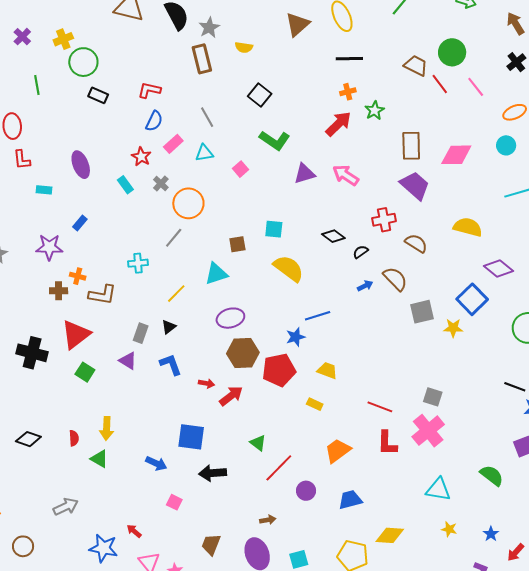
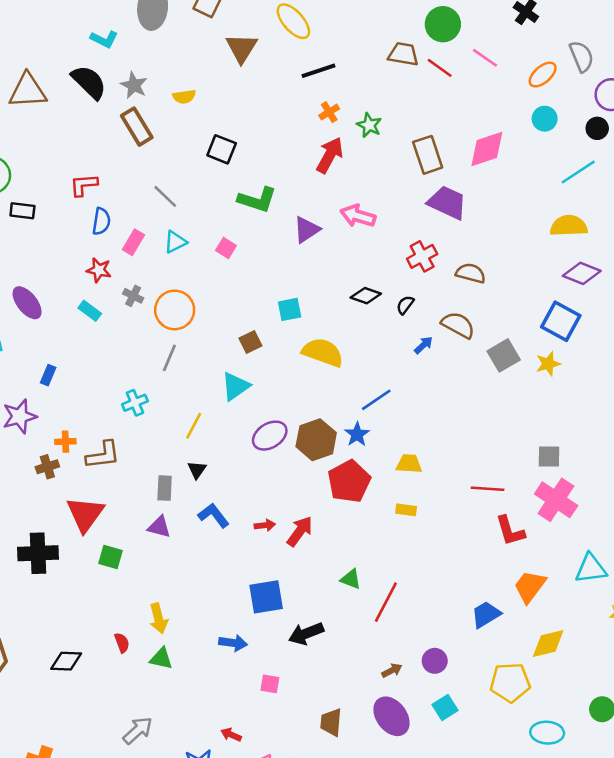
yellow semicircle: (468, 227) -> (569, 226), moved
brown hexagon: (243, 353) -> (316, 440), moved
orange trapezoid: (338, 451) -> (530, 586), moved
purple circle: (306, 491) -> (435, 661), moved

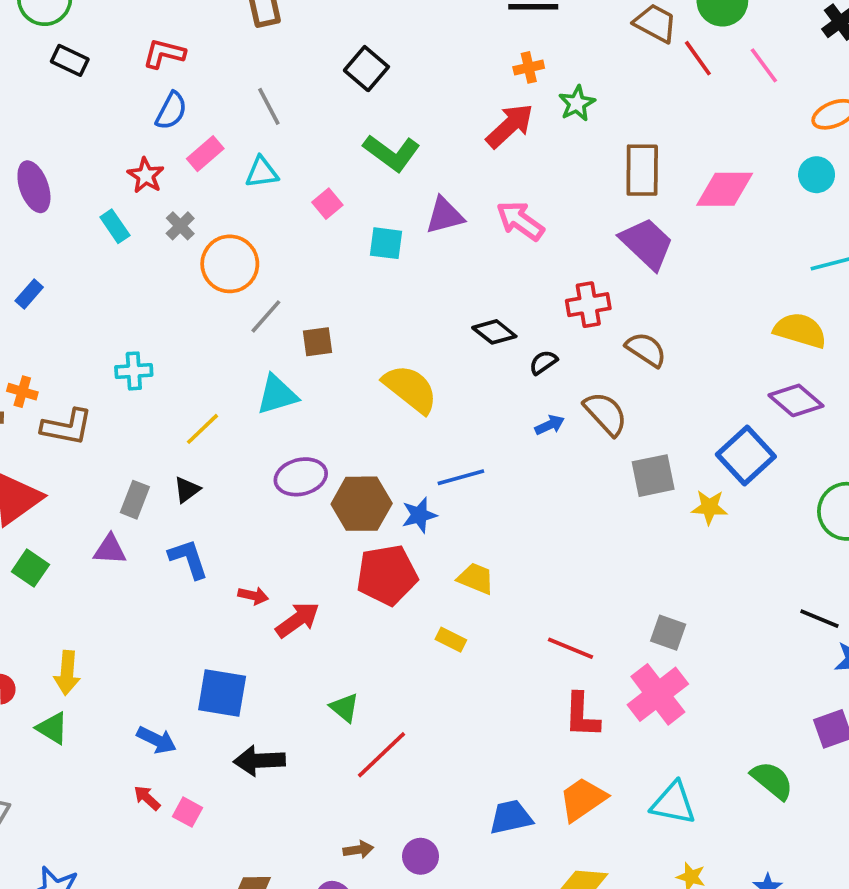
cyan square: (290, 309) -> (386, 243), moved
gray line: (169, 358) -> (266, 316), moved
purple triangle: (159, 527) -> (110, 550), turned -30
red arrow: (231, 735) -> (147, 798), moved

